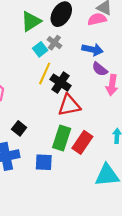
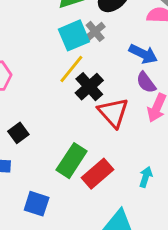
cyan square: (40, 49) -> (74, 35), size x1.5
red triangle: (69, 105) -> (113, 113), moved, turned 45
blue square: (44, 162) -> (37, 204), moved

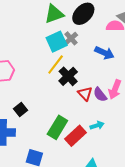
purple semicircle: (146, 82) -> (100, 95), moved
red triangle: (113, 113) -> (85, 94), size x0.7
cyan arrow: (146, 177) -> (97, 125), moved, turned 56

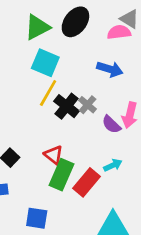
gray cross: (71, 38) -> (88, 105), moved
cyan square: (57, 42) -> (45, 63), turned -35
red triangle: (85, 94) -> (54, 155), moved

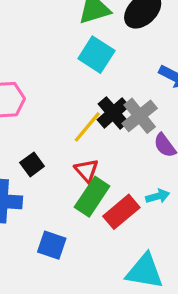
yellow line: (48, 93) -> (87, 127), moved
gray cross: (88, 105) -> (140, 116), size x1.5

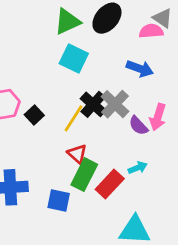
black square: (32, 164) -> (34, 115), moved
blue square: (52, 245) -> (59, 201), moved

